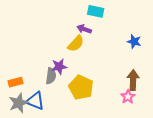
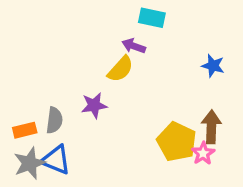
gray semicircle: (51, 76) -> (54, 120), moved
yellow pentagon: (81, 87) -> (177, 142), moved

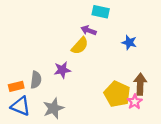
blue star: (213, 66) -> (129, 42), moved
blue triangle: (56, 160) -> (21, 106), moved
gray star: (30, 163) -> (53, 108), moved

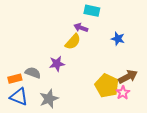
gray semicircle: (36, 80) -> (33, 73), turned -77
brown arrow: (140, 84) -> (128, 77), turned 60

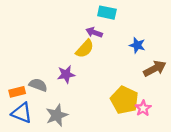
brown arrow: (128, 77) -> (155, 69), moved

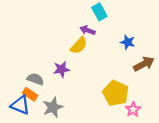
cyan rectangle: (107, 13) -> (99, 12), turned 49
orange rectangle: (17, 92) -> (30, 94), moved, turned 48
pink star: (143, 108) -> (133, 109), moved

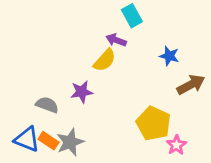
orange rectangle: (30, 94) -> (49, 141), moved

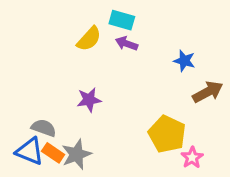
cyan rectangle: (132, 16) -> (122, 20), moved, turned -45
yellow semicircle: (105, 60) -> (89, 39), moved
gray semicircle: (47, 105) -> (44, 128), moved

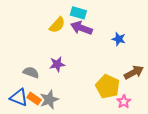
purple arrow: (127, 44) -> (81, 28), size x1.5
brown arrow: (208, 92) -> (134, 72), moved
gray semicircle: (44, 128) -> (31, 72), moved

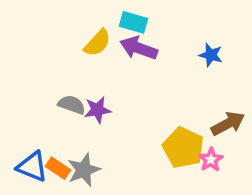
blue star: (119, 39) -> (211, 55), moved
gray semicircle: (31, 72) -> (72, 105), moved
pink star: (124, 102) -> (211, 160), moved

